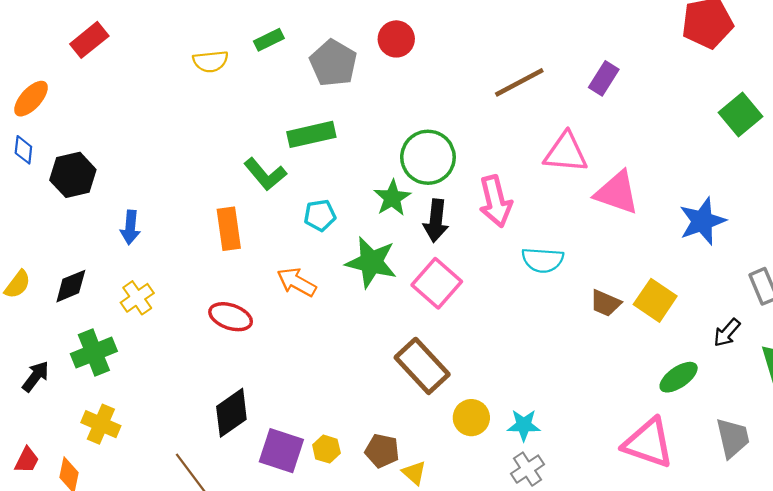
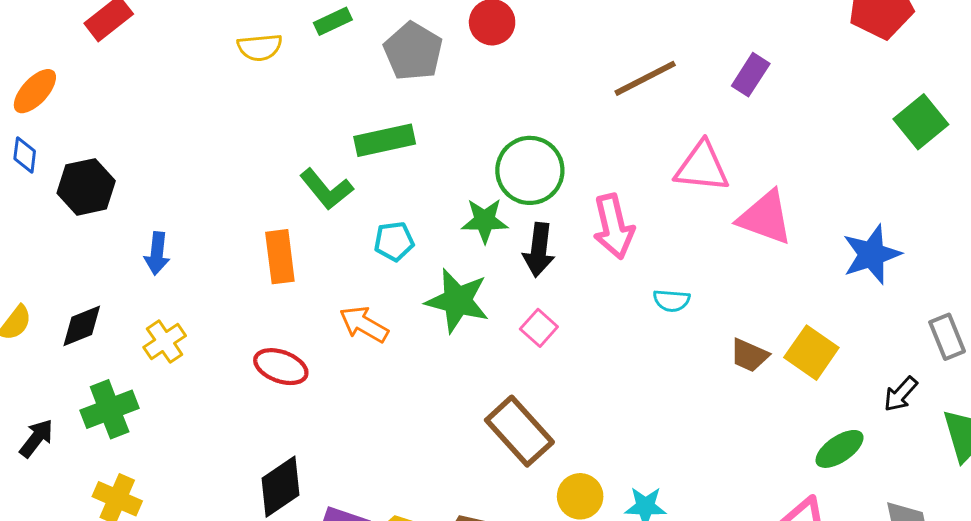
green star: (392, 198) -> (485, 221), turned 30
cyan semicircle: (543, 260) -> (671, 301), size x0.7
pink square: (437, 283) -> (539, 328), size x0.6

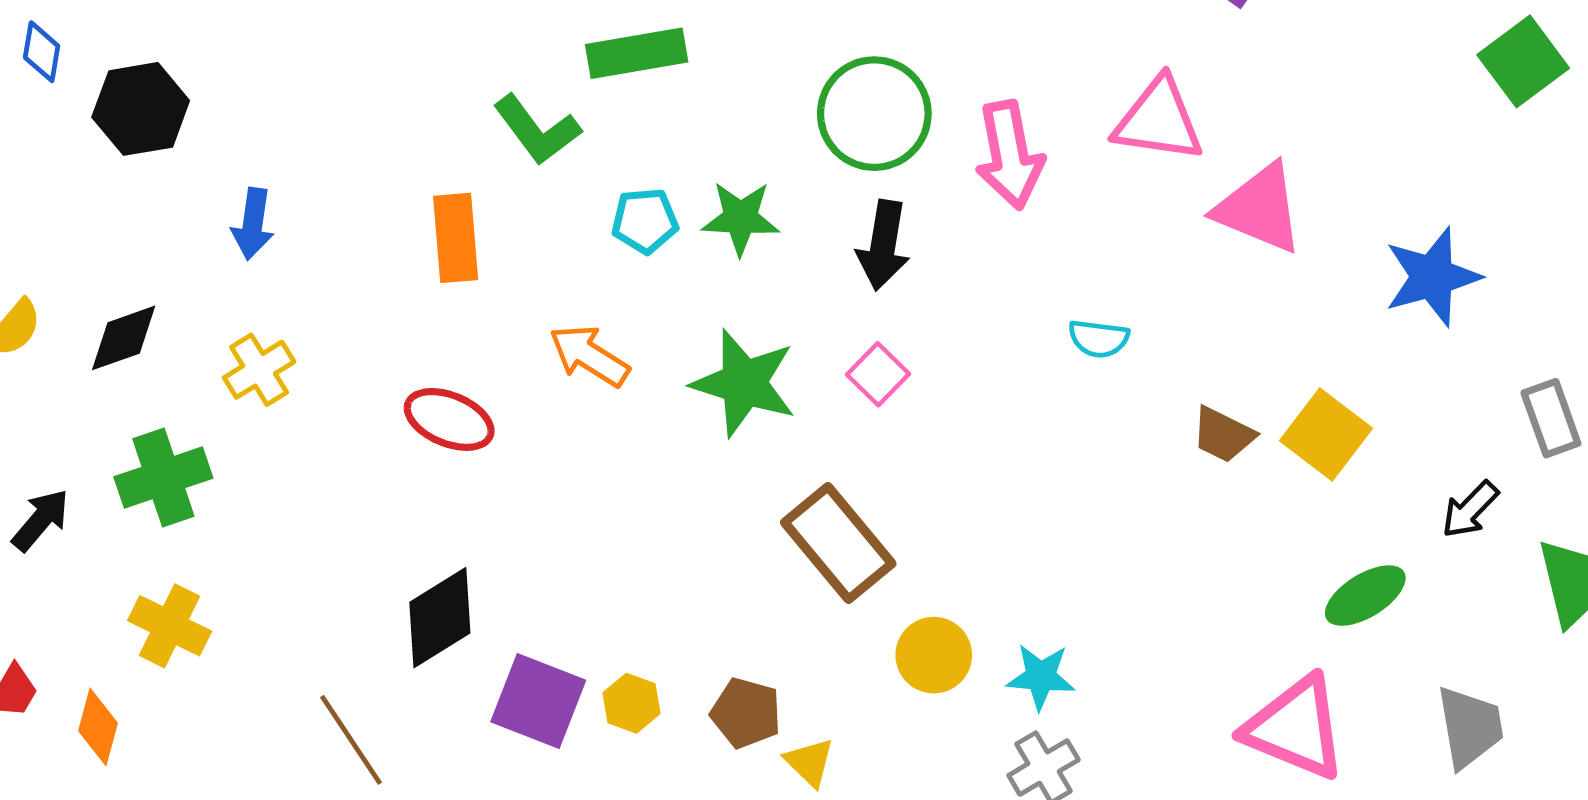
green star: (485, 221) -> (741, 218), moved
pink arrow: (614, 227) -> (1010, 155), moved
green star: (457, 301) -> (744, 383), moved

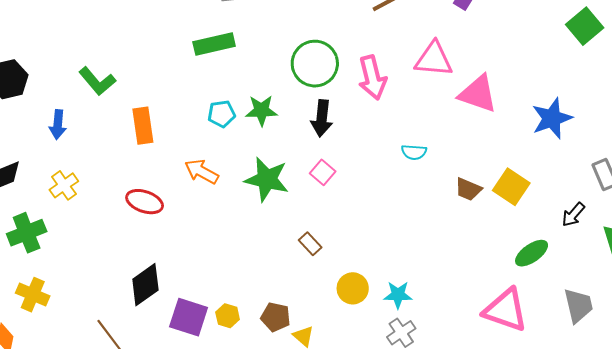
green L-shape: (537, 130) -> (97, 81), moved
brown rectangle: (838, 543) -> (310, 244), size x0.5

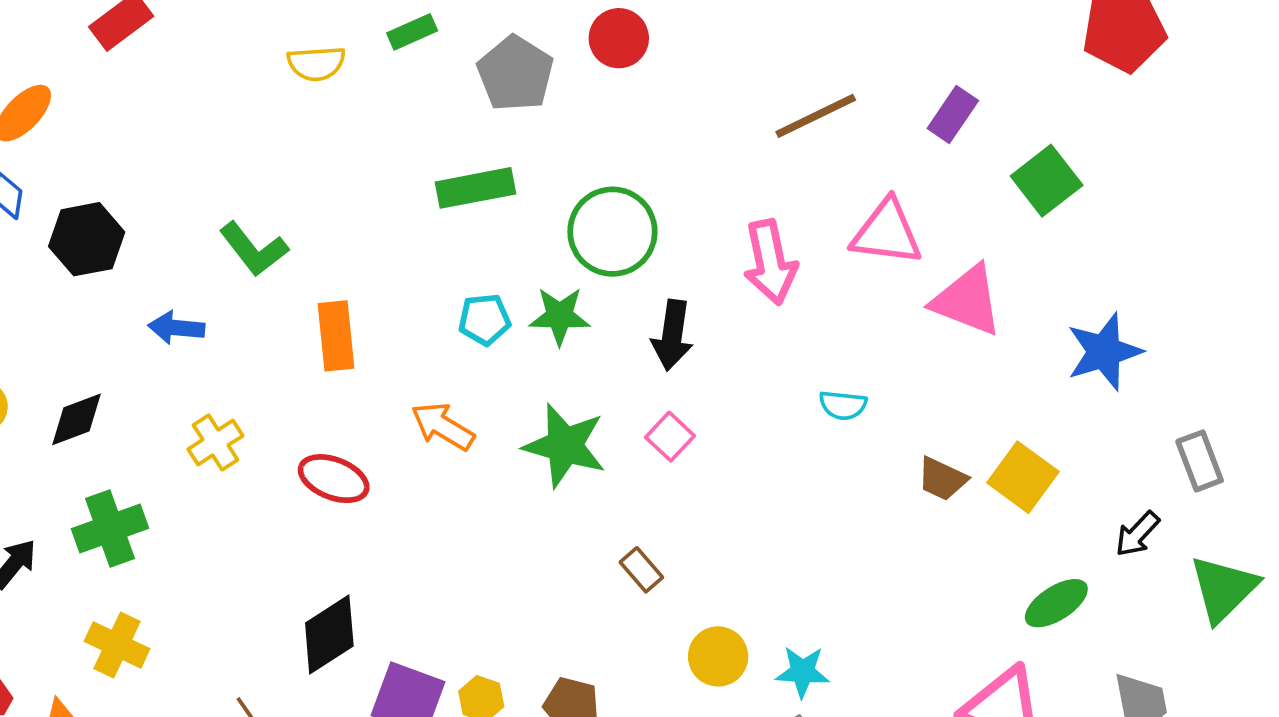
green square: (585, 26) -> (1047, 181), moved
green circle: (315, 64) -> (612, 232), moved
blue arrow: (58, 125) -> (176, 328), turned 88
yellow cross: (64, 185) -> (215, 442), moved

